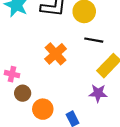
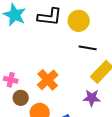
orange cross: (56, 54) -> (48, 80), moved

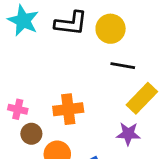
orange cross: (48, 80) -> (68, 109), turned 35

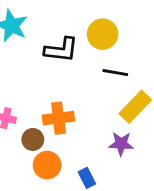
black L-shape: (71, 23) -> (61, 50), moved
brown circle: (31, 134) -> (33, 139), moved

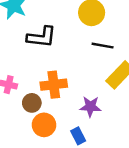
black L-shape: (61, 50) -> (42, 37), moved
purple star: (121, 144) -> (90, 107), moved

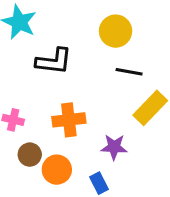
brown circle: (32, 103) -> (30, 155), moved

